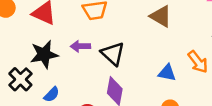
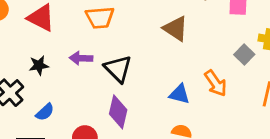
black star: (44, 54) -> (39, 65), size x0.6

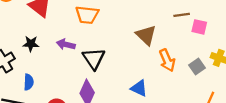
orange arrow: (216, 83) -> (167, 60), moved
blue semicircle: (45, 112) -> (29, 82), turned -56

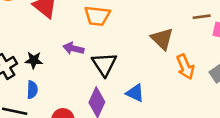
black star: (31, 44) -> (34, 60), moved
blue triangle: (139, 88) -> (135, 93), moved

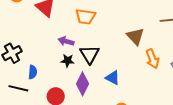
black star: (34, 60) -> (68, 61), moved

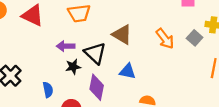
brown triangle: (135, 36) -> (122, 35), moved
blue semicircle: (33, 72) -> (48, 90), moved

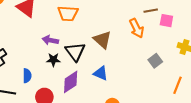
gray square: (195, 38) -> (155, 61), moved
orange arrow: (165, 39) -> (137, 28), moved
purple diamond: (97, 87) -> (71, 82), turned 35

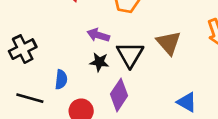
blue triangle: (101, 73) -> (187, 102), moved
purple diamond: (71, 82) -> (119, 95), turned -30

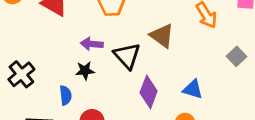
black star: (99, 62) -> (85, 71), moved
purple diamond: (119, 95) -> (149, 92), moved

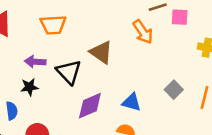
gray square: (237, 56) -> (174, 90), moved
purple diamond: (149, 92) -> (90, 106), turned 48

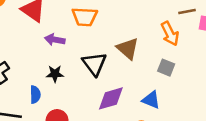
purple arrow: (35, 62) -> (55, 40), moved
gray square: (174, 90) -> (166, 68), moved, turned -30

